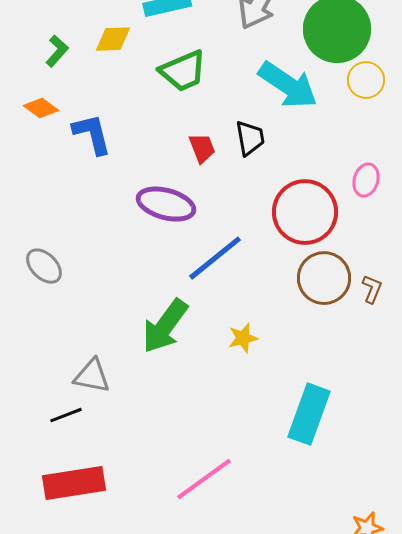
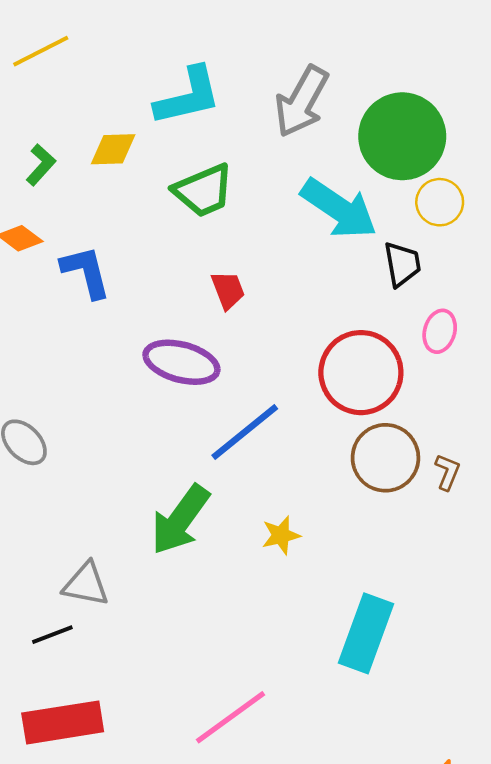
black trapezoid: (250, 138) -> (402, 264), moved

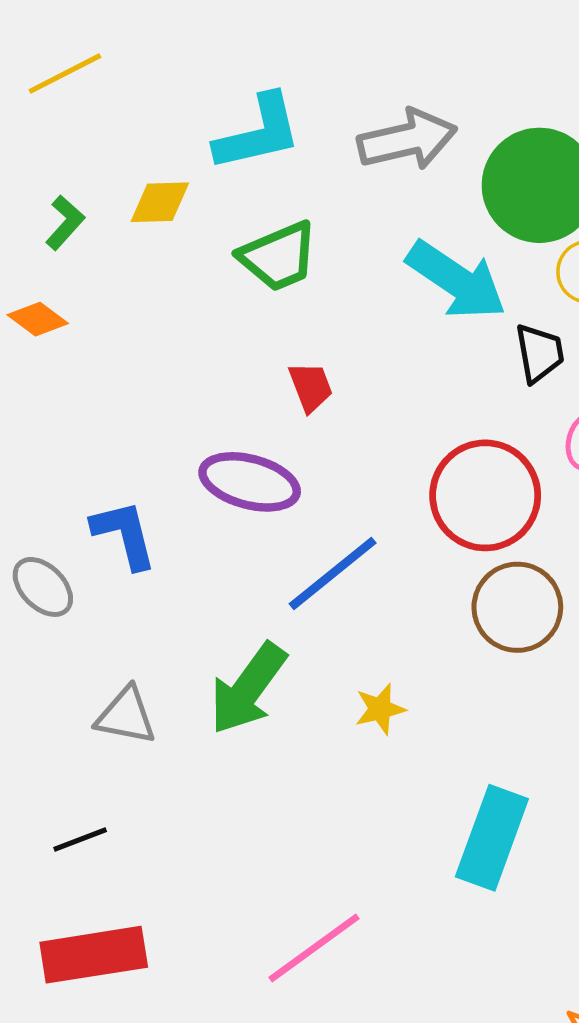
gray arrow: (302, 101) -> (407, 140), turned -132
blue L-shape: (86, 272) -> (124, 534), moved
gray triangle: (86, 584) -> (126, 716), moved

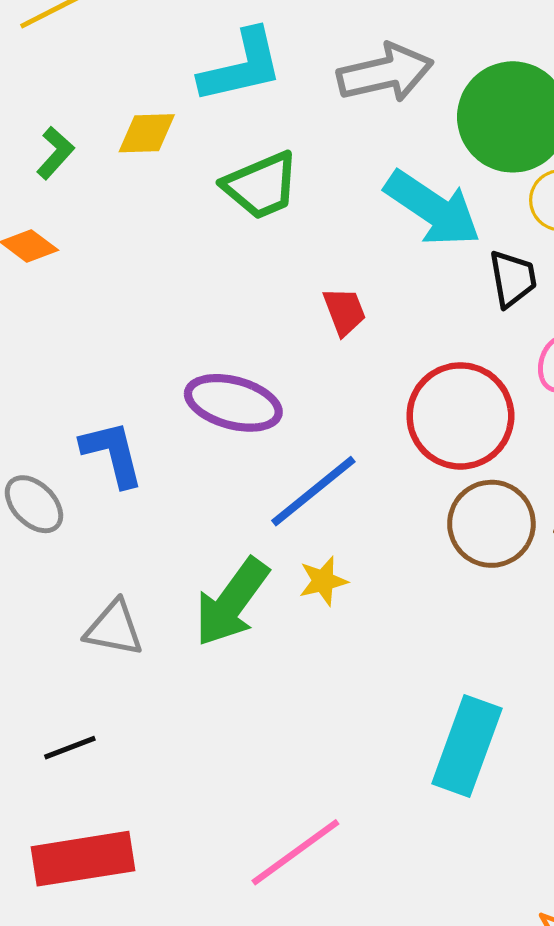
red trapezoid: (311, 387) -> (344, 311), moved
yellow star: (380, 709) -> (323, 581), moved

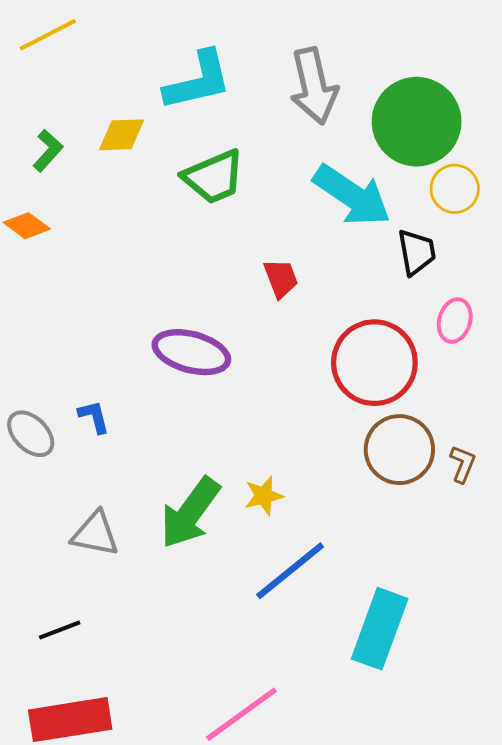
gray arrow: (385, 73) -> (314, 86), turned 90
blue L-shape: (112, 454) -> (94, 417), moved, size x0.6
blue line: (313, 491) -> (290, 571), moved

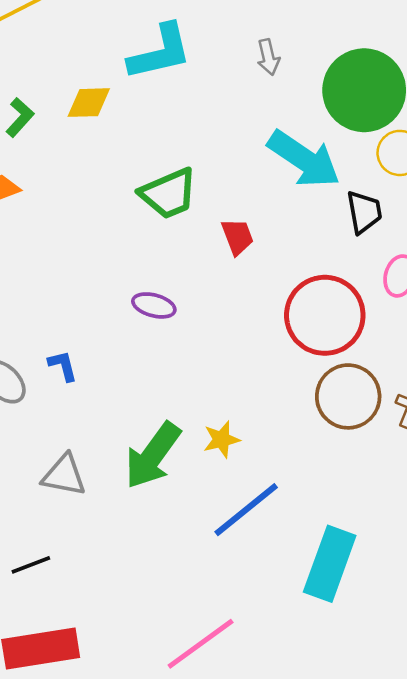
gray arrow: (314, 86) -> (268, 57), size x0.5
green trapezoid: (214, 177) -> (169, 194), moved
purple ellipse: (191, 352) -> (154, 305), size x0.6

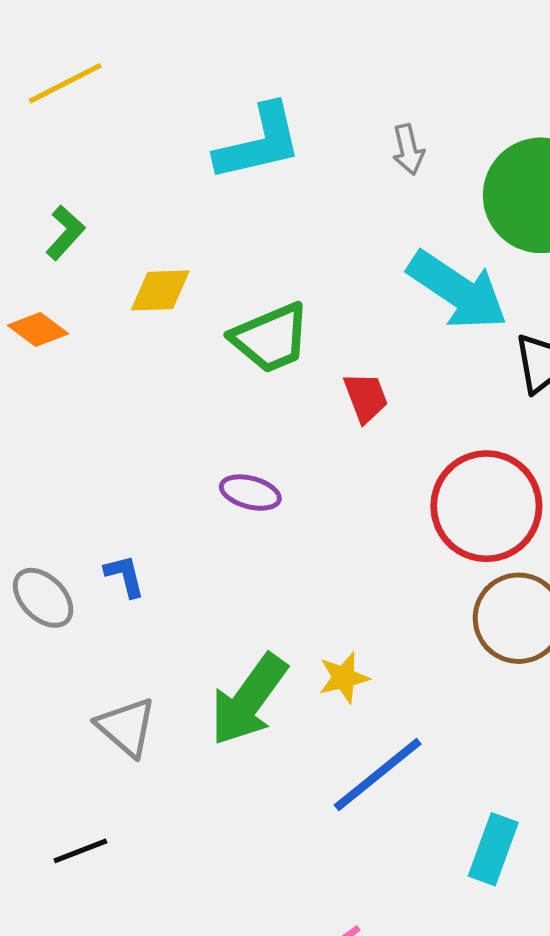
yellow diamond: (89, 103) -> (160, 290), moved
gray triangle: (64, 475) -> (126, 727), turned 30
cyan rectangle: (330, 564) -> (493, 849), size x0.7

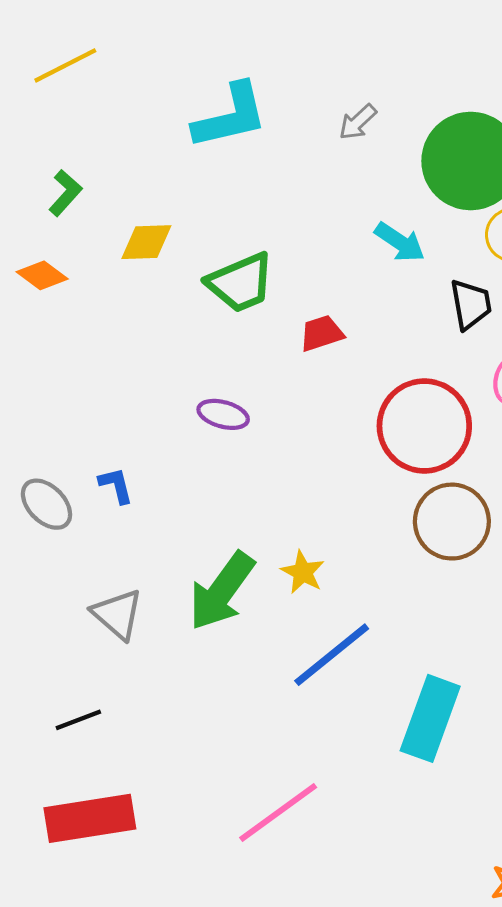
gray arrow: (408, 149) -> (358, 122), turned 60
cyan arrow: (458, 290) -> (400, 242), size x0.6
red trapezoid: (366, 397) -> (322, 333), turned -87
yellow star: (344, 678) -> (303, 572), turned -30
cyan rectangle: (493, 849) -> (430, 718), size x1.4

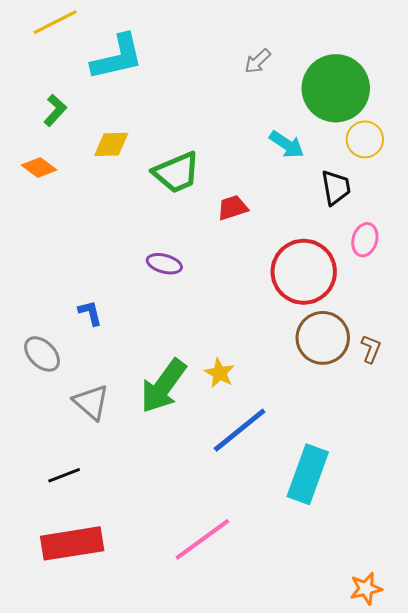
cyan L-shape: (230, 116) -> (117, 57), moved
gray ellipse: (46, 504) -> (42, 354), moved

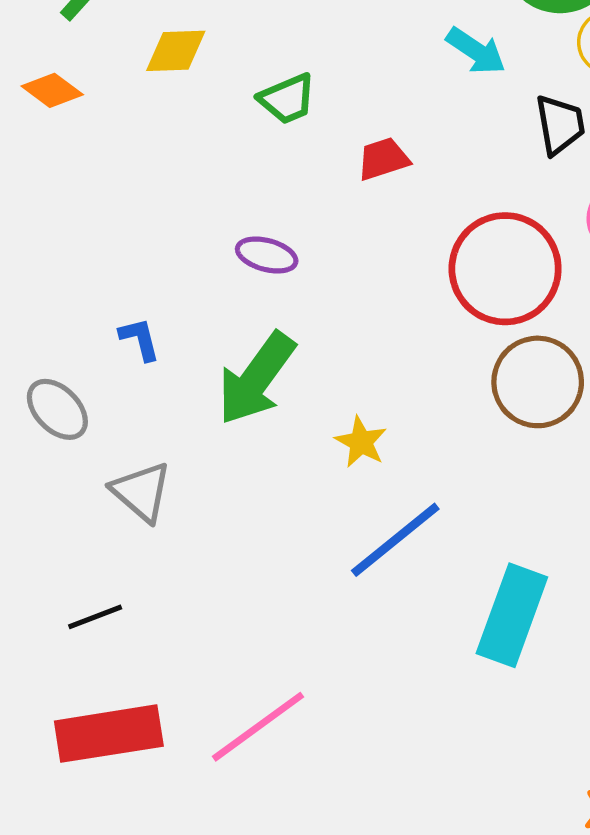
green trapezoid: (176, 173) -> (287, 99), size x0.7
green arrow: (163, 386) -> (256, 379), moved
pink line: (202, 539) -> (258, 727), moved

